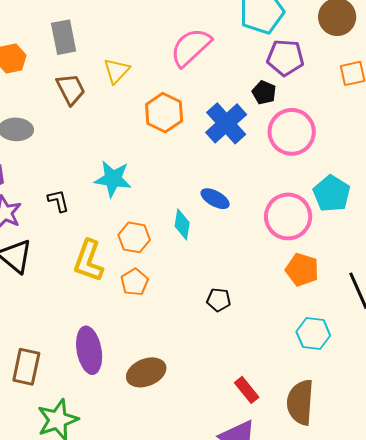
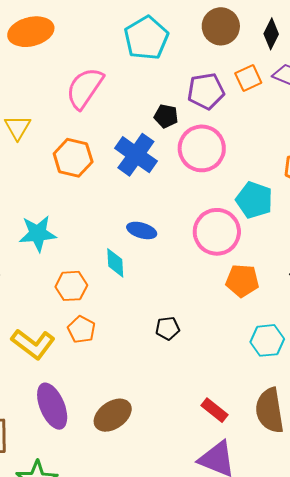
purple pentagon: (285, 58) -> (206, 91), moved
yellow L-shape: (88, 261) -> (33, 344), moved, turned -60

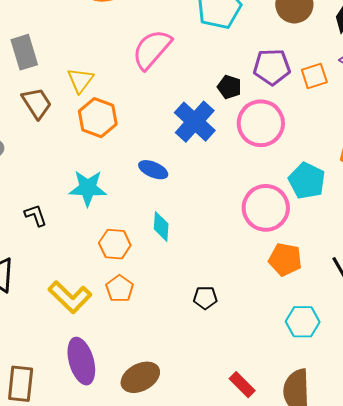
orange square: (248, 78) -> (314, 76), moved
orange hexagon: (73, 158) -> (98, 118), moved
blue ellipse: (142, 230) -> (153, 170), moved

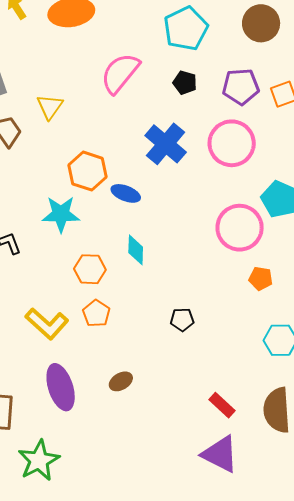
black pentagon: (229, 87) -> (185, 83), moved
orange hexagon: (98, 118) -> (87, 171), moved
orange pentagon: (285, 259) -> (261, 278), size x0.7
brown ellipse: (140, 377) -> (121, 381), moved, size x0.6

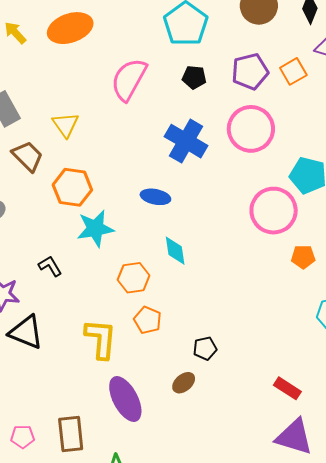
orange hexagon: (87, 171) -> (72, 187), moved
black pentagon: (182, 320) -> (205, 348), moved
yellow L-shape: (47, 324) -> (101, 339), turned -117

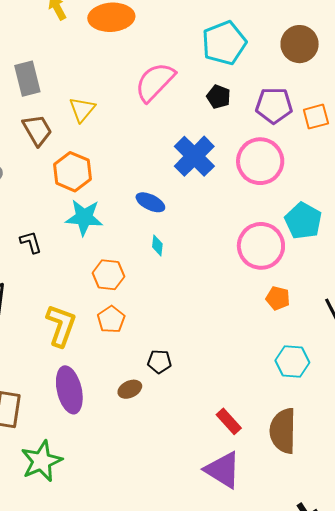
cyan diamond: (175, 251) -> (157, 245), moved, size x0.7

